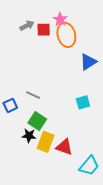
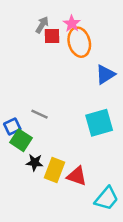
gray arrow: (27, 26) -> (42, 25), moved, turned -32
cyan square: (83, 102) -> (99, 123), size x1.6
green square: (37, 121) -> (21, 140), moved

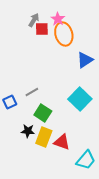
gray line: (40, 114) -> (32, 92), turned -56
cyan square: (99, 123) -> (80, 99), turned -30
green square: (21, 140) -> (43, 113), moved

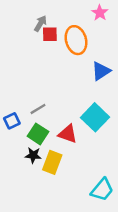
pink star: (58, 19) -> (100, 13), moved
green square: (43, 113) -> (38, 134), moved
red triangle: (62, 142) -> (68, 134), moved

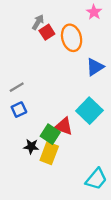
red square: (50, 34) -> (47, 32), turned -32
gray line: (38, 109) -> (17, 87), moved
blue square: (12, 121) -> (19, 110), moved
green square: (38, 134) -> (50, 134), moved

